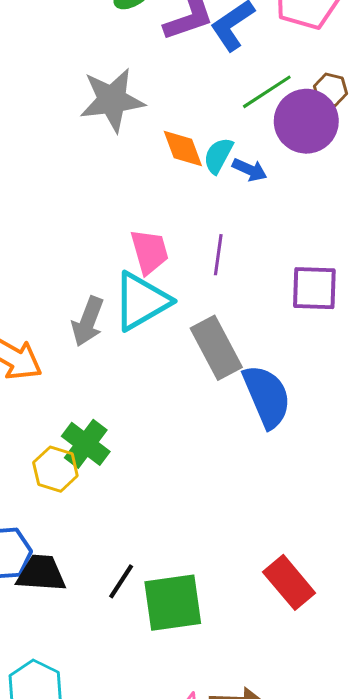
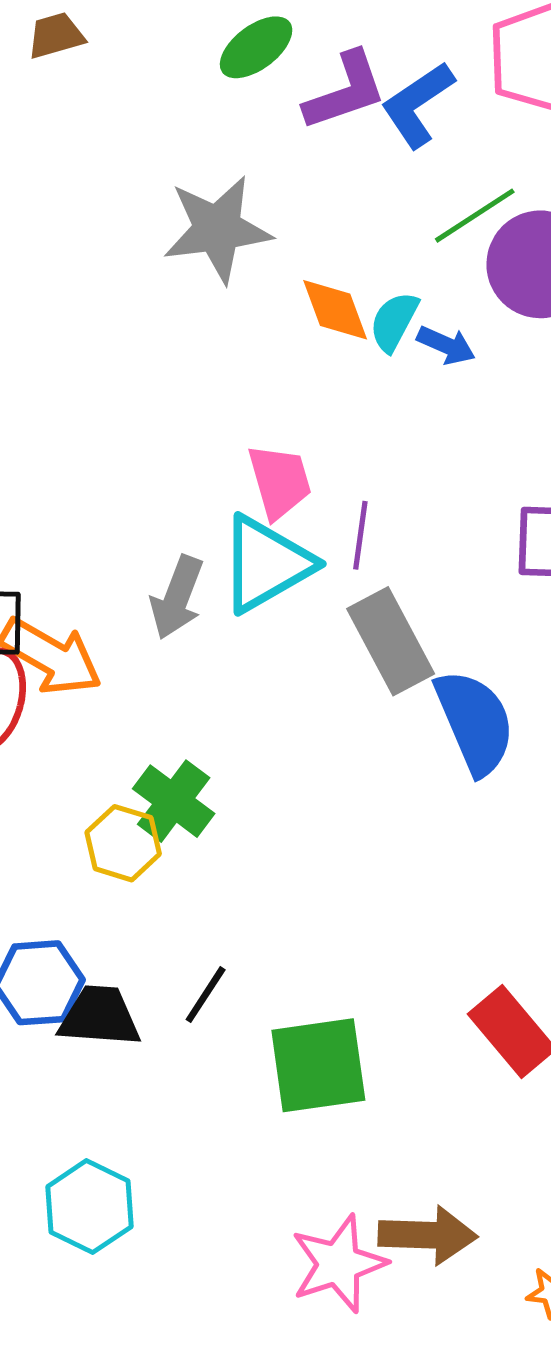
purple line: (218, 255) -> (360, 535), moved
black line: (121, 581) -> (206, 995), moved

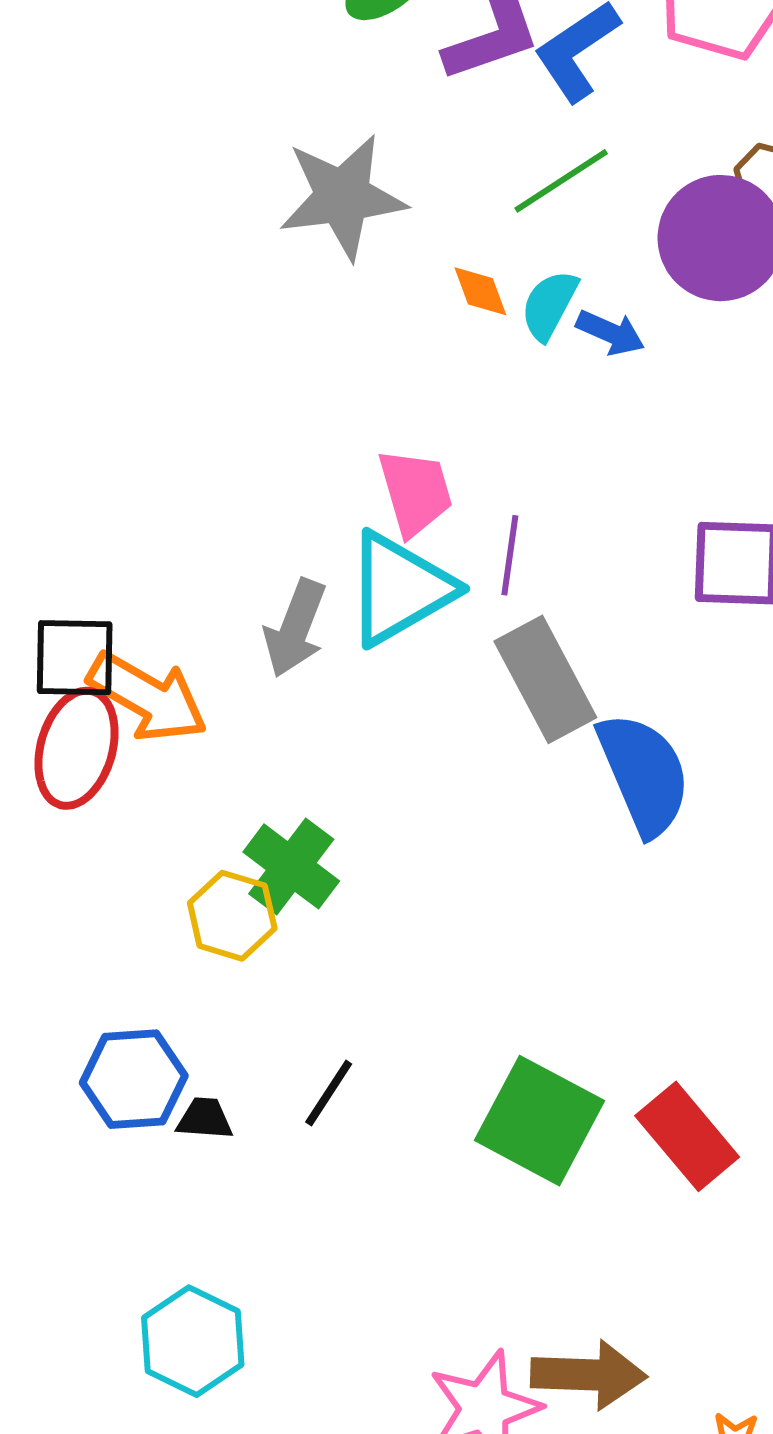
green line: (475, 216) -> (561, 181), moved
orange diamond: (335, 310) -> (480, 291), size x0.7
black trapezoid: (100, 1016) -> (205, 1119), size x0.6
green square: (318, 1065) -> (539, 1121), moved, turned 36

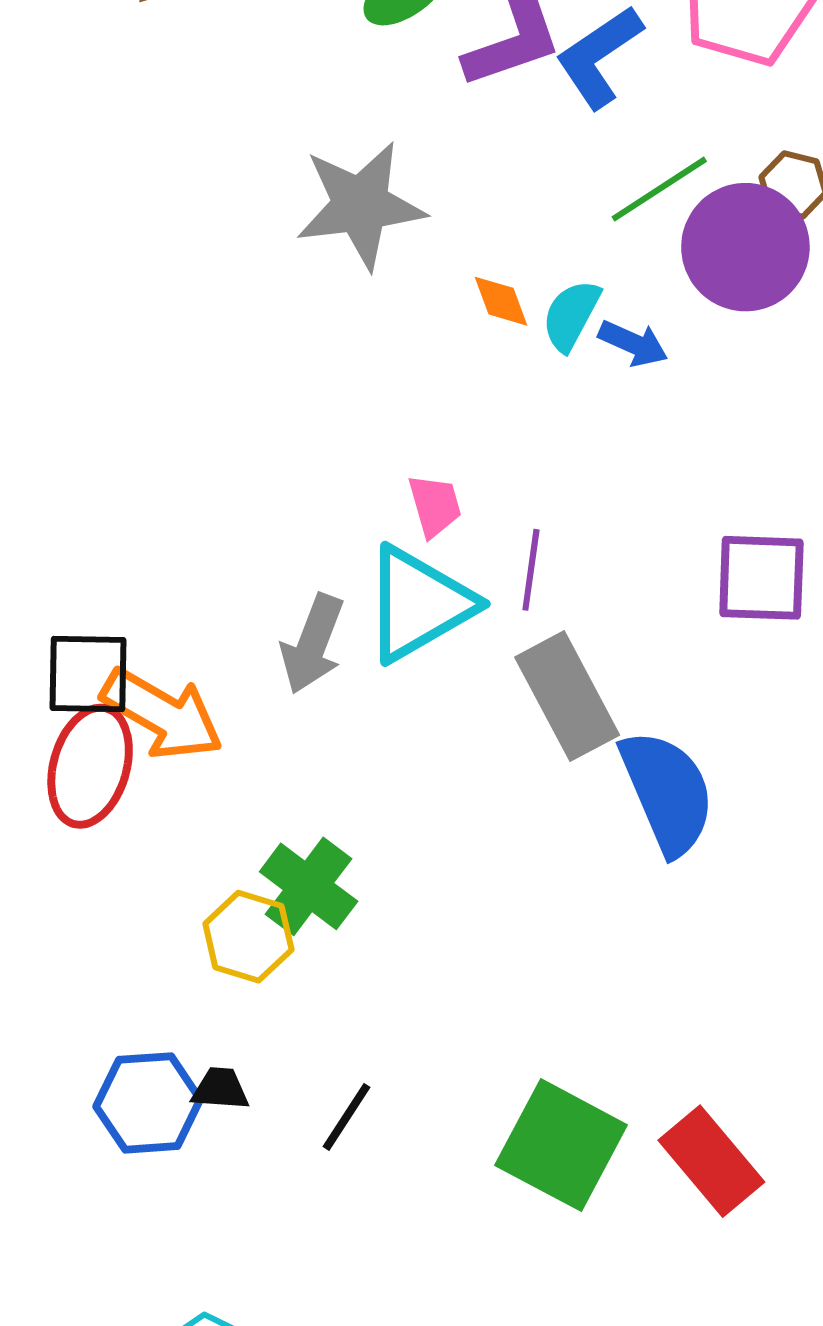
green line: (561, 181) -> (659, 189), moved
pink trapezoid: (415, 492) -> (435, 506), size x0.7
black trapezoid: (205, 1119) -> (220, 1089), moved

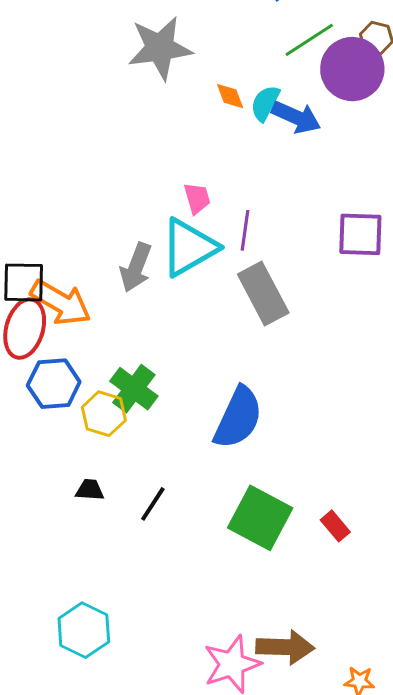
blue arrow: (633, 343) -> (296, 117), size x1.4
blue semicircle: (667, 792) -> (238, 418), moved, turned 48
blue hexagon: (148, 1103) -> (54, 384), moved
red rectangle: (711, 1161) -> (335, 526), size x0.6

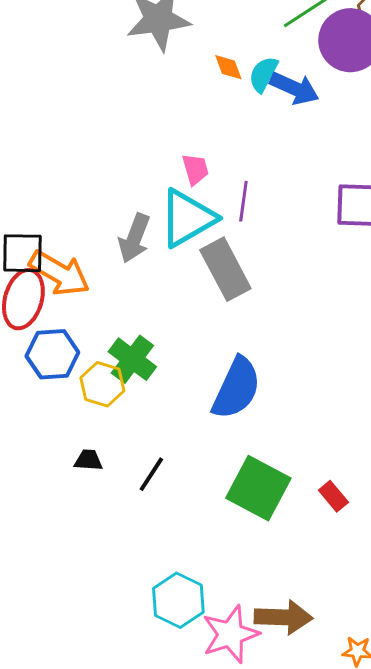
gray rectangle: (263, 293) -> (225, 269), moved
cyan hexagon: (84, 630) -> (178, 600), moved

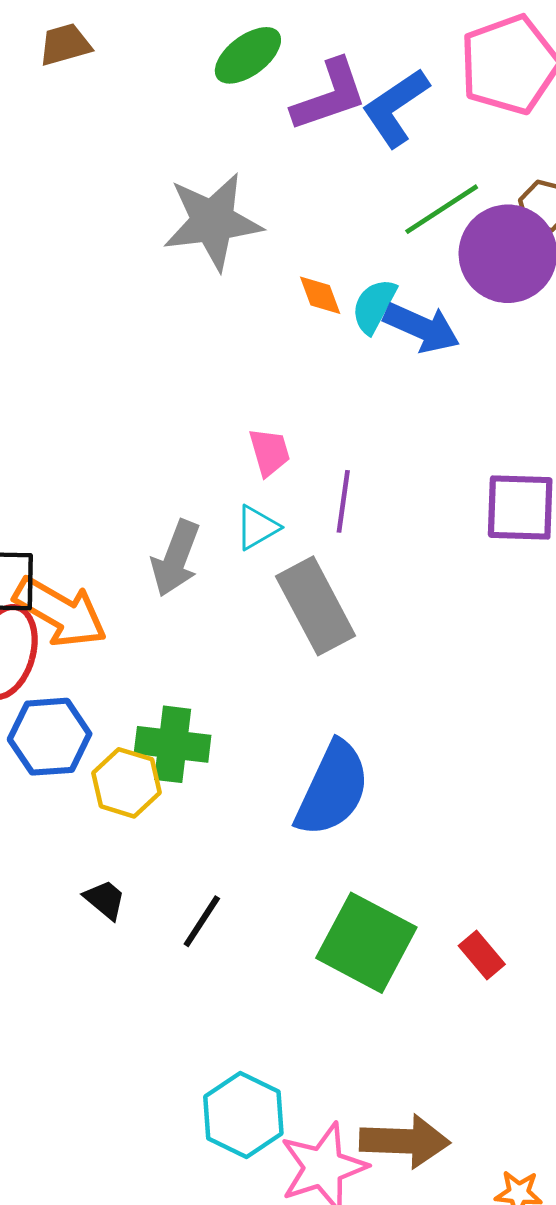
cyan triangle: (187, 218) -> (257, 527), size x0.5
green cross: (132, 359) -> (173, 744), turned -30
black trapezoid: (88, 460) -> (105, 900), turned 36

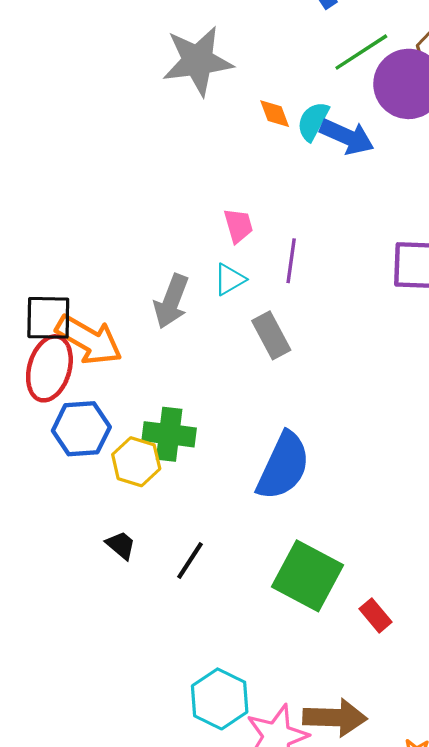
gray rectangle: (316, 606) -> (271, 335), size x0.7
red rectangle: (482, 955) -> (376, 615), moved

